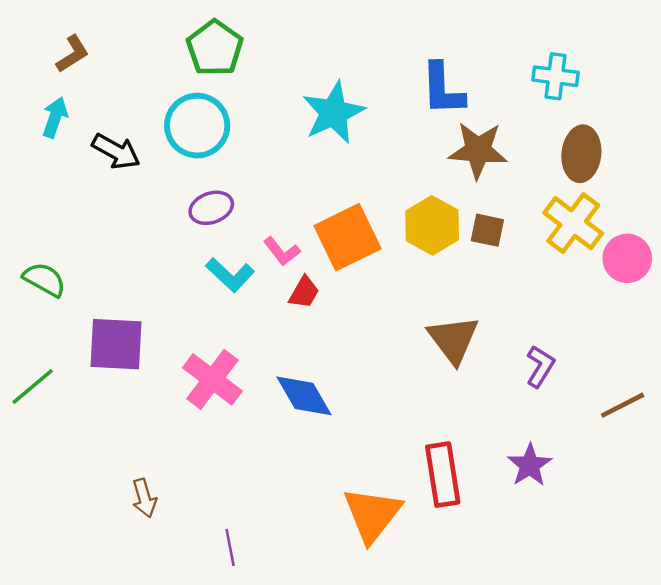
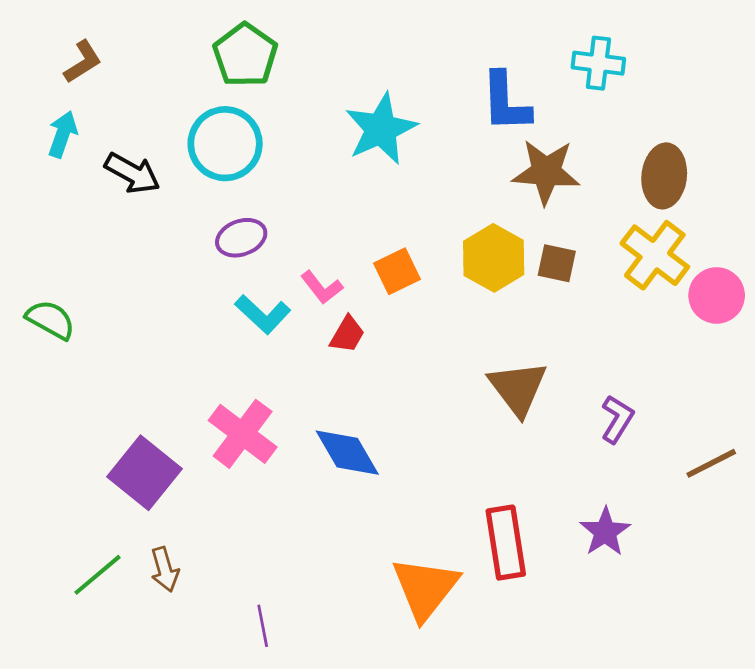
cyan cross: (556, 76) -> (598, 63), moved
orange square: (348, 237) -> (397, 271), size x0.6
purple square: (116, 344) -> (144, 473), moved, turned 36
green line: (33, 386) -> (97, 575), moved

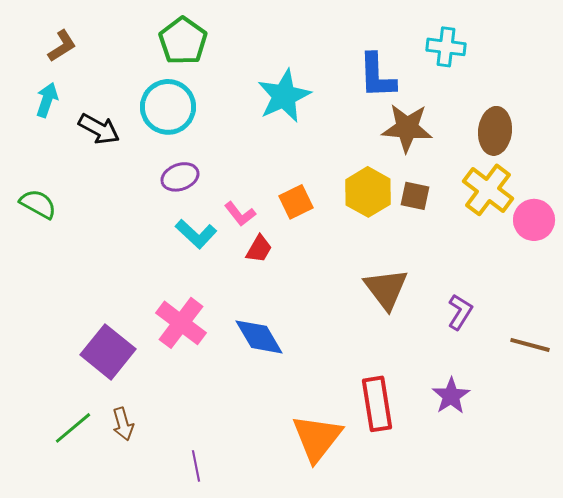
green semicircle: (50, 320) -> (38, 204), moved
brown line: (711, 463) -> (530, 345), turned 42

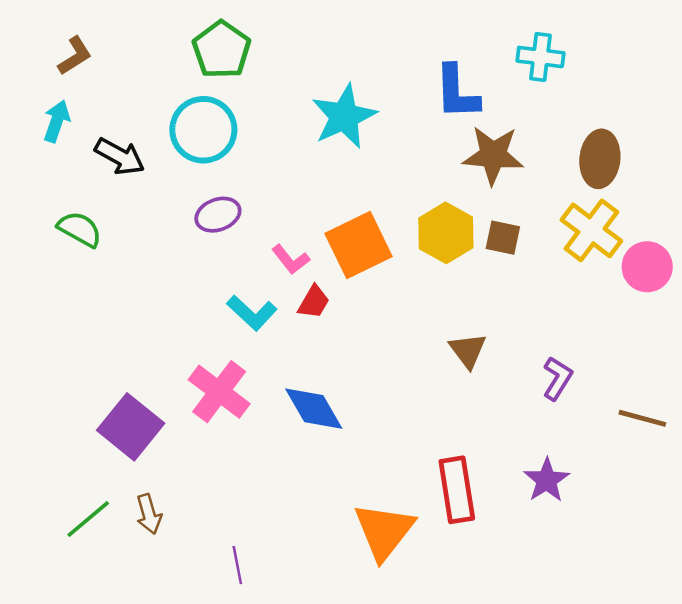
orange square: (296, 202) -> (359, 245), size x1.6
green semicircle: (38, 204) -> (80, 229), moved
cyan L-shape: (196, 234) -> (252, 313), moved
brown triangle: (386, 289) -> (468, 350), size x0.7

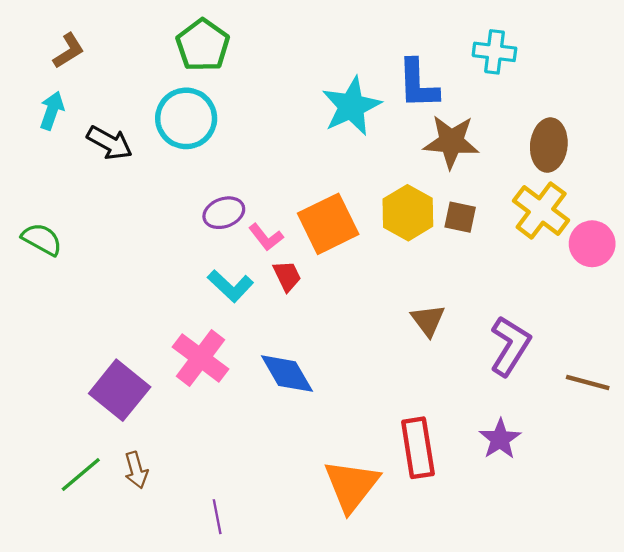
cyan star: (344, 116) -> (351, 106), moved
purple ellipse: (218, 215) -> (224, 213), moved
green semicircle: (80, 229) -> (42, 239), moved
red trapezoid: (314, 302) -> (287, 276), turned -56
purple L-shape: (557, 378) -> (510, 346), size x1.5

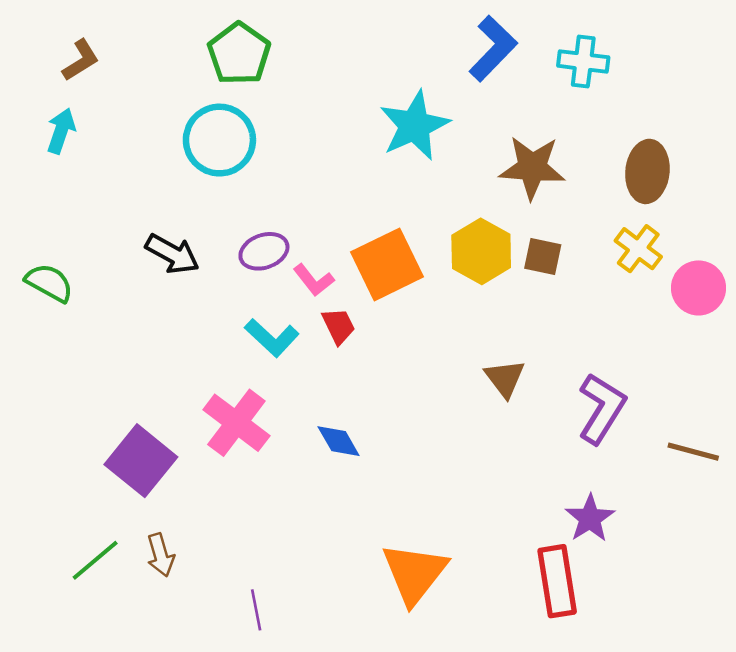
blue L-shape: (418, 84) -> (493, 48), moved, turned -134
black arrow: (110, 143) -> (172, 254), moved
yellow cross: (541, 210) -> (638, 249), size x0.7
blue diamond: (287, 374) -> (339, 441), size x0.7
red rectangle: (418, 448) -> (557, 581), moved

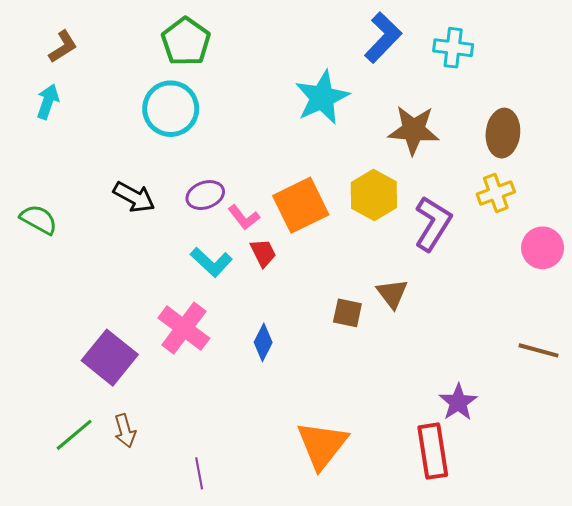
yellow cross: (638, 249) -> (496, 193), turned 33
brown square: (543, 257) -> (347, 313), moved
pink circle: (698, 288) -> (543, 248), moved
purple L-shape: (602, 408) -> (433, 223), moved
blue diamond: (339, 441) -> (263, 342), turned 57

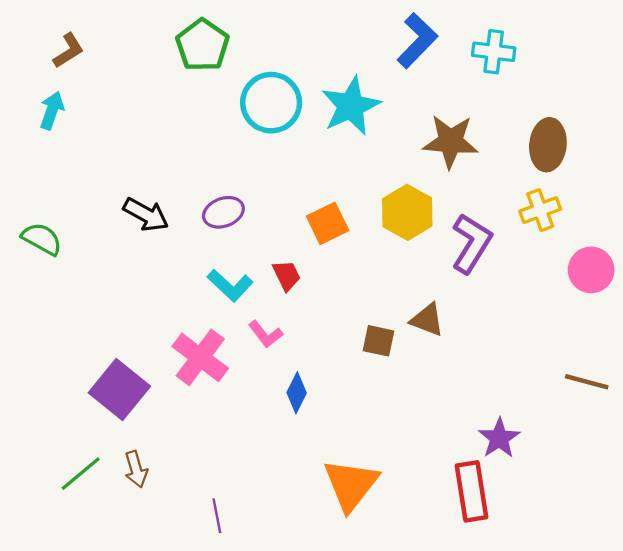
cyan circle: (171, 109) -> (271, 103), moved
orange square: (301, 205) -> (328, 223), size x0.7
pink L-shape: (244, 217) -> (266, 334), moved
brown triangle: (392, 294) -> (427, 320), turned -32
blue diamond: (263, 342) -> (297, 393), moved

